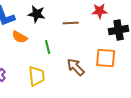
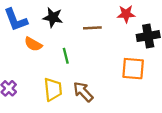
brown arrow: (76, 67) -> (83, 92), moved

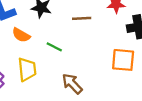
green line: (66, 56) -> (54, 47), turned -49
yellow trapezoid: (53, 89) -> (27, 69), moved

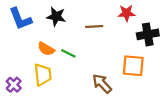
orange semicircle: (21, 35) -> (46, 49), moved
brown arrow: (72, 84) -> (102, 84), moved

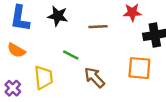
blue L-shape: (20, 19) -> (20, 18), turned 30
orange semicircle: (46, 49) -> (16, 50), moved
brown arrow: (102, 84) -> (94, 78), moved

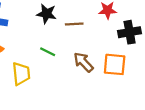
black star: (58, 16) -> (46, 14), moved
brown arrow: (94, 78) -> (83, 62), moved

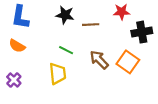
orange square: (115, 64) -> (128, 62), turned 30
yellow trapezoid: (21, 74) -> (58, 74), moved

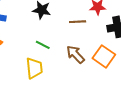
brown line: (91, 25) -> (78, 22), moved

